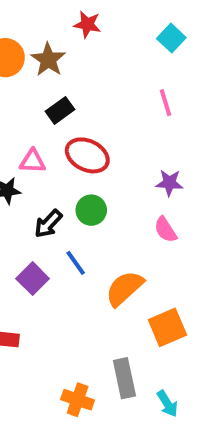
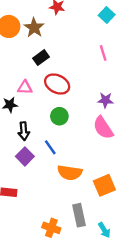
black arrow: (48, 224) -> (24, 131), moved, turned -48
pink semicircle: (165, 230) -> (103, 128), size x1.5
orange semicircle: (124, 288) -> (70, 173), moved, turned -130

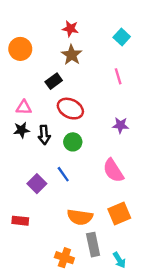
brown star: (34, 28) -> (72, 55), moved
pink triangle: (25, 87) -> (24, 107), moved
pink semicircle: (103, 128) -> (113, 171), moved
black arrow: (24, 131) -> (44, 135), moved
orange semicircle: (70, 173) -> (80, 217), moved

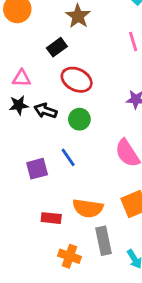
black arrow: (44, 135) -> (46, 111), turned 114
purple square: (37, 184) -> (37, 169), turned 30
red rectangle: (20, 221) -> (51, 218), moved

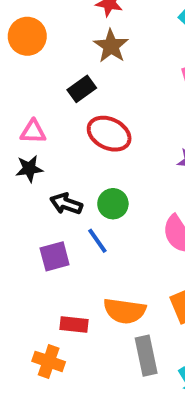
black arrow: (46, 111) -> (66, 204), moved
green circle: (79, 119) -> (113, 204), moved
orange cross: (70, 256) -> (49, 361), moved

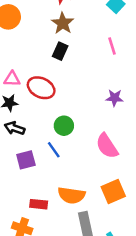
black rectangle: (82, 89) -> (60, 51), moved, turned -30
red ellipse: (109, 134) -> (41, 88), moved
black arrow: (66, 204) -> (15, 128), moved

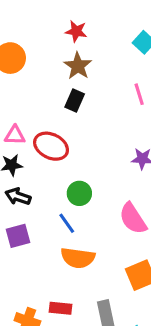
purple square: (26, 160) -> (18, 236), moved
orange semicircle: (71, 195) -> (78, 258), moved
red rectangle: (39, 204) -> (60, 308), moved

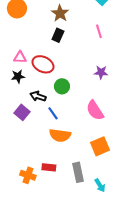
green circle: (79, 193) -> (62, 86), moved
black arrow: (18, 197) -> (38, 96), moved
purple square: (18, 236) -> (22, 112), moved, turned -35

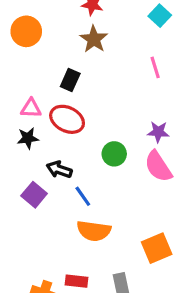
black rectangle: (58, 35) -> (70, 80), moved
green circle: (62, 86) -> (114, 154), moved
pink semicircle: (95, 110) -> (158, 166), moved

